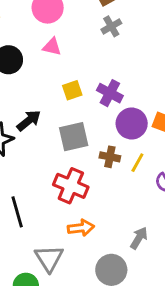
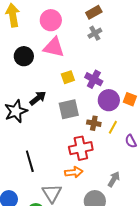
pink triangle: (52, 47) -> (54, 47), size x1.6
red cross: (71, 186) -> (81, 148), moved, turned -35

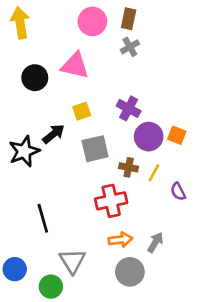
brown rectangle: (94, 12) -> (129, 19), turned -49
pink circle: (51, 20) -> (92, 21), moved
yellow square: (68, 77) -> (82, 111), moved
orange arrow: (74, 172) -> (121, 240), moved

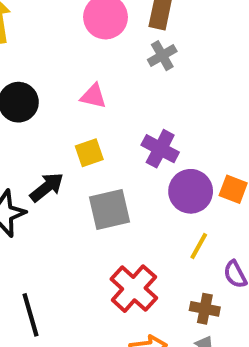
pink triangle: (75, 66) -> (93, 96), moved, size x0.6
brown cross: (129, 167) -> (205, 309), moved
red cross: (111, 201) -> (134, 289), turned -36

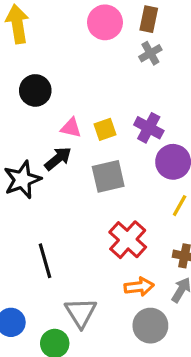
pink triangle: (93, 96) -> (71, 128), moved
yellow square: (89, 153) -> (105, 129), moved

